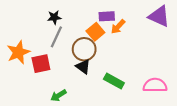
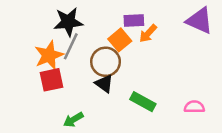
black star: (54, 17) -> (68, 22), size x1.6
orange star: (18, 52) -> (49, 55), moved
pink semicircle: (155, 85) -> (194, 107), size x0.7

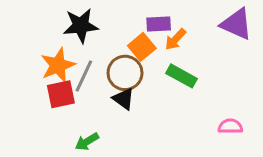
gray line: (71, 46) -> (84, 76), moved
green rectangle: (143, 102) -> (181, 76), moved

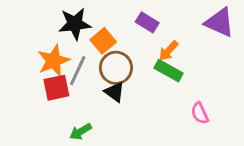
purple rectangle: (159, 24) -> (147, 22), turned 35
orange arrow: (175, 39) -> (168, 51), moved
orange square: (142, 47) -> (103, 41), moved
pink semicircle: (230, 126) -> (200, 113), moved, turned -115

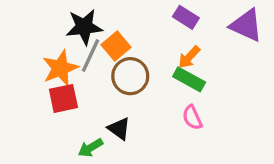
purple rectangle: (147, 22) -> (186, 17), moved
gray line: (78, 71) -> (90, 55), moved
black triangle: (115, 92) -> (119, 129), moved
pink semicircle: (200, 113) -> (192, 118), moved

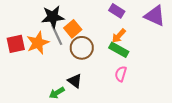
gray line: (90, 55) -> (57, 35), turned -50
red square: (63, 98) -> (16, 44), moved
pink semicircle: (192, 118) -> (121, 74), turned 42

